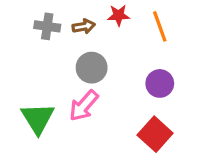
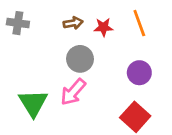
red star: (119, 15) -> (103, 27), moved
gray cross: (47, 26) -> (18, 23), moved

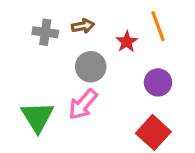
gray cross: (18, 23) -> (45, 32), moved
red star: (103, 27) -> (127, 42), moved, turned -30

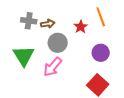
brown arrow: (83, 26) -> (48, 24), moved
green triangle: (37, 117) -> (24, 56), moved

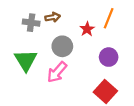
orange line: (101, 17) -> (109, 18), turned 42
brown arrow: (48, 24) -> (53, 17), moved

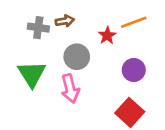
orange line: (109, 18) -> (134, 22), turned 48
pink arrow: (57, 72) -> (70, 89), turned -55

